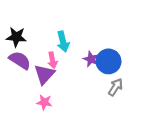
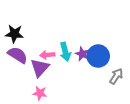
cyan arrow: (63, 42) -> (65, 52), moved
pink arrow: (52, 60) -> (47, 55), turned 96
gray arrow: (116, 87) -> (116, 76), moved

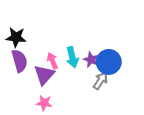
purple semicircle: (18, 55) -> (20, 61), turned 42
pink arrow: (47, 55) -> (52, 61), turned 72
gray arrow: (116, 76) -> (100, 81), moved

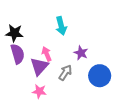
cyan arrow: (72, 57) -> (61, 26), moved
blue circle: (109, 62) -> (100, 76), moved
gray arrow: (100, 81) -> (65, 73), moved

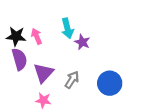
purple star: (81, 53) -> (82, 42), moved
pink arrow: (47, 54) -> (37, 36), moved

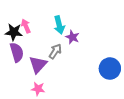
pink arrow: (37, 36) -> (26, 26), moved
gray arrow: (72, 80) -> (55, 51), moved
blue circle: (110, 83) -> (110, 69), moved

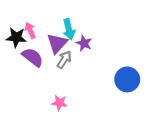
purple semicircle: (17, 52) -> (33, 57), moved, turned -36
purple triangle: (38, 64) -> (57, 43), moved
pink star: (38, 89) -> (59, 103), moved

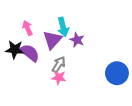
black star: (16, 37) -> (15, 50), moved
gray arrow: (64, 60) -> (59, 65), moved
pink star: (59, 103) -> (59, 78), moved

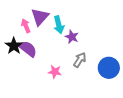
purple triangle: (52, 40) -> (40, 17), moved
black star: (15, 50) -> (14, 46), turned 30
gray arrow: (59, 65) -> (80, 60), moved

